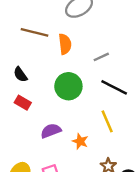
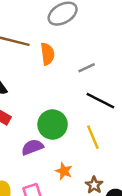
green circle: (68, 86) -> (53, 124), moved
orange star: (80, 141) -> (64, 171), moved

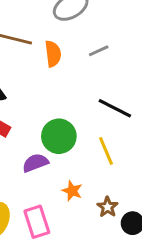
gray line: (87, 68) -> (99, 51), moved

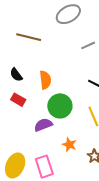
orange semicircle: (53, 54) -> (45, 80), moved

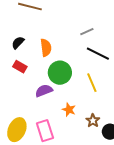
gray line: (88, 45) -> (87, 32), moved
black semicircle: (16, 75) -> (18, 43), turned 80

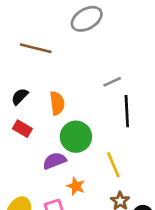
black line: (98, 54) -> (127, 111), turned 60
yellow line: (92, 83) -> (113, 165), moved
orange star: (69, 110) -> (76, 186), moved

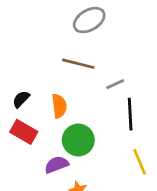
brown line: (36, 48) -> (78, 64), moved
red rectangle: (22, 129) -> (24, 132), size x1.4
yellow line: (113, 165) -> (140, 162), moved

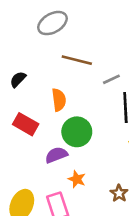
gray ellipse: (89, 20) -> (52, 23), moved
black semicircle: (21, 99) -> (18, 79), moved

